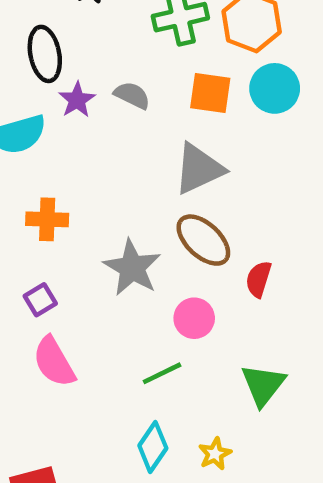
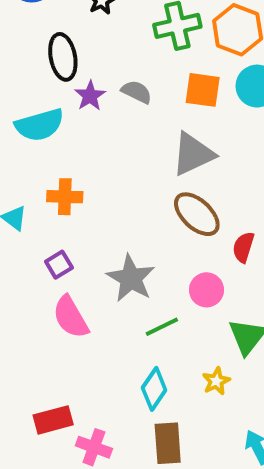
gray star: (132, 268) -> (131, 278), moved
pink circle: (194, 318) -> (207, 290), moved
yellow star: (215, 454) -> (216, 381), moved

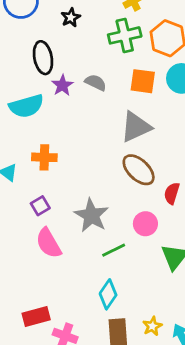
yellow star: (216, 381) -> (152, 326), moved

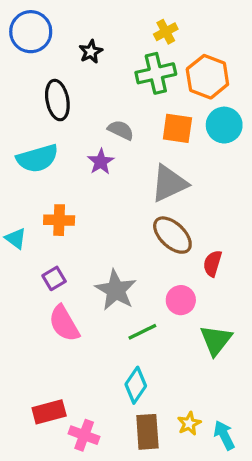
purple star: (62, 85) -> (101, 162), moved

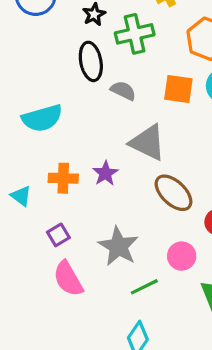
green cross: (156, 73) -> (135, 34), moved
black ellipse: (57, 100) -> (91, 61), moved
purple star: (101, 162) -> (105, 173), moved
gray triangle: (169, 183) -> (148, 143), moved, turned 51

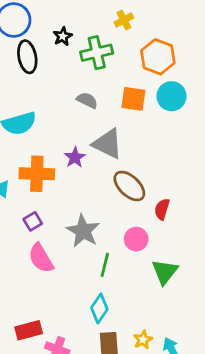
black ellipse: (91, 61) -> (27, 57), moved
purple star: (105, 173) -> (75, 157), moved
orange cross: (63, 178) -> (37, 174), size x1.4
green line: (144, 287) -> (105, 265), turned -50

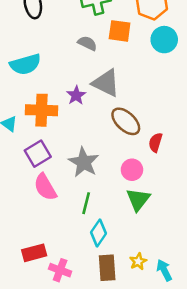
orange square: (133, 99) -> (120, 31), moved
purple square: (33, 221) -> (38, 154), size x1.5
green line: (105, 265) -> (86, 203), moved
green triangle: (165, 272) -> (138, 199), moved

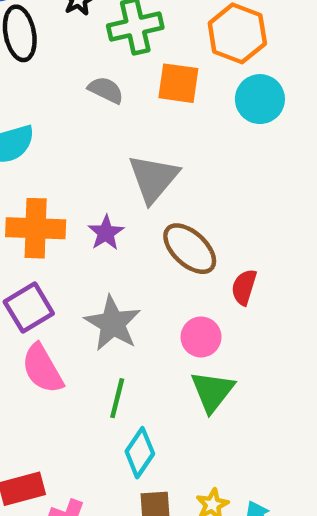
gray semicircle: (87, 43) -> (106, 90), moved
gray triangle: (106, 83) -> (153, 178), turned 44
purple star: (76, 95) -> (106, 233), moved

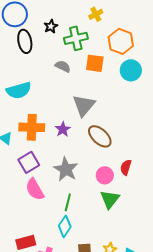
red semicircle: (244, 287) -> (126, 167), moved
cyan diamond: (140, 453) -> (65, 226), moved

